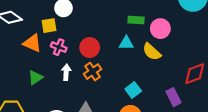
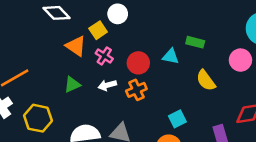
yellow square: (49, 26) -> (98, 30), turned -35
pink circle: (160, 29) -> (240, 60), moved
cyan triangle: (126, 43) -> (171, 56), moved
white arrow: (66, 72) -> (107, 85), turned -119

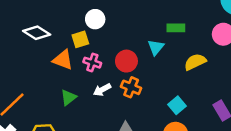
yellow square: (98, 30) -> (80, 39), turned 30
cyan triangle: (171, 56) -> (156, 47), turned -48
yellow semicircle: (206, 80) -> (195, 62), turned 115
orange cross: (136, 90) -> (131, 87), turned -30

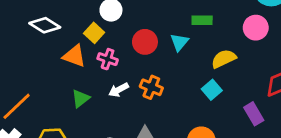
yellow square: (80, 39) -> (94, 33), turned -30
red circle: (126, 61) -> (145, 42), moved
cyan square: (177, 105) -> (212, 90), moved

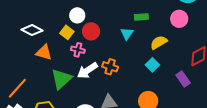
red circle: (145, 42) -> (91, 31), moved
orange triangle: (74, 56) -> (44, 52), moved
white arrow: (119, 90) -> (87, 71), size x1.5
green triangle: (80, 98) -> (61, 79), size x1.6

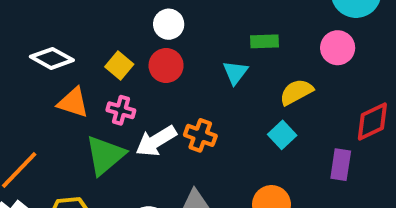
white circle: (77, 15) -> (169, 24), moved
pink cross: (78, 50) -> (121, 110), moved
purple rectangle: (183, 79) -> (341, 165), turned 42

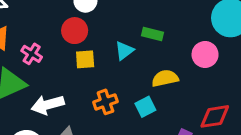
yellow square: (119, 66) -> (85, 59), moved, turned 30
orange cross: (200, 135) -> (105, 102), moved, turned 35
white arrow: (156, 141) -> (48, 105), moved

